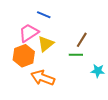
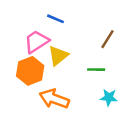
brown line: (82, 40) -> (108, 39), moved
cyan star: (98, 71) -> (109, 97), moved

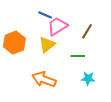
pink trapezoid: (36, 42) -> (57, 26), moved
orange hexagon: (30, 71) -> (14, 43), moved

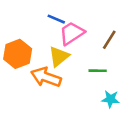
orange arrow: (44, 79) -> (46, 77), moved

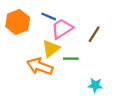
orange hexagon: (18, 54) -> (18, 22), moved
green line: (98, 71) -> (71, 59), moved

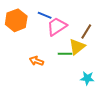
yellow triangle: (51, 49) -> (77, 47), moved
orange arrow: (40, 66) -> (36, 61), size x0.6

